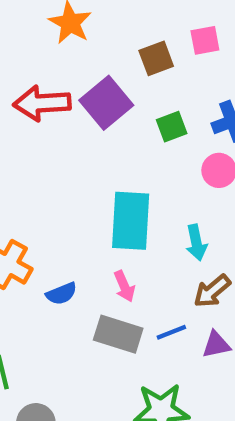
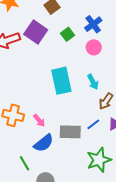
pink arrow: (124, 286) -> (39, 120), moved
blue semicircle: (62, 294) -> (44, 143), moved, size x1.5

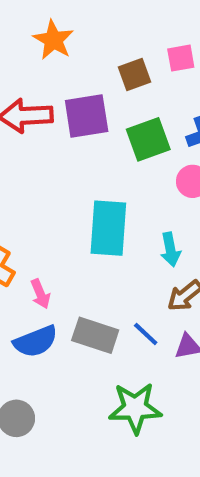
purple square: (36, 32) -> (87, 116), turned 30
green square: (67, 34) -> (148, 139), size x1.5
blue line: (93, 124) -> (146, 334), turned 64

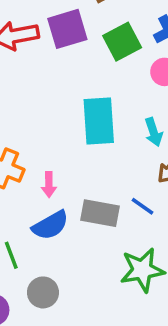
pink arrow: (40, 294) -> (49, 185), turned 30

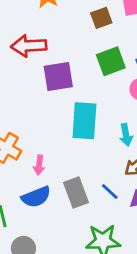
purple square: (67, 29) -> (58, 76), moved
gray rectangle: (100, 213) -> (76, 193), turned 52

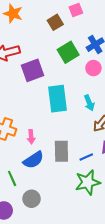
blue line: (110, 192) -> (86, 157), moved, turned -56
gray rectangle: (76, 193) -> (61, 151), turned 30

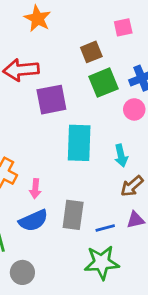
brown square: (55, 22) -> (91, 52), moved

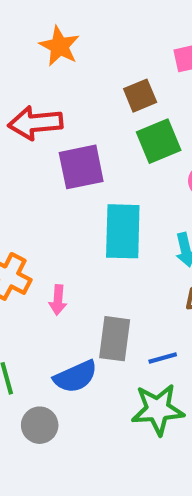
blue semicircle: (33, 221) -> (76, 377), moved

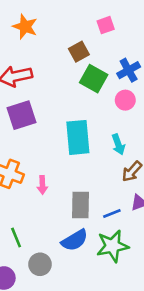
green square: (159, 141) -> (94, 79), turned -32
purple square: (81, 167) -> (22, 115), moved
blue semicircle: (76, 377) -> (75, 240), moved

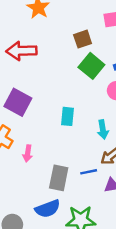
purple square: (22, 115) -> (18, 102), moved, turned 36
cyan rectangle: (78, 137) -> (68, 116), size x0.6
blue line: (112, 214) -> (89, 172), moved

